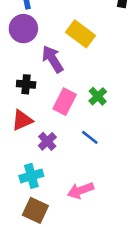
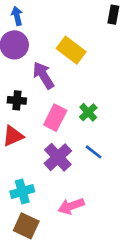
blue line: (90, 137) -> (94, 152), moved
purple cross: (47, 141) -> (58, 157), moved, size x1.5

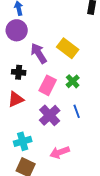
yellow rectangle: (71, 50) -> (68, 48), moved
blue line: (94, 152) -> (77, 111), turned 32

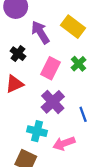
black cross: (19, 72) -> (18, 54), turned 32
blue line: (77, 111) -> (83, 114), moved
cyan cross: (23, 141) -> (37, 131), moved, turned 30

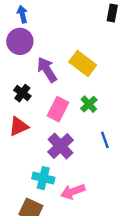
blue line: (83, 114) -> (105, 140), moved

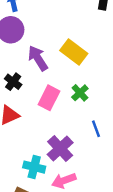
purple cross: (61, 146) -> (60, 149), moved

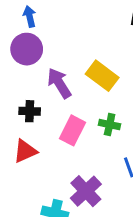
black cross: (13, 82) -> (30, 111), turned -35
green cross: (80, 93) -> (110, 125), turned -35

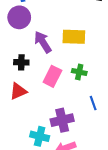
yellow rectangle: (102, 76) -> (74, 37), turned -35
purple cross: (86, 191) -> (62, 120), turned 30

